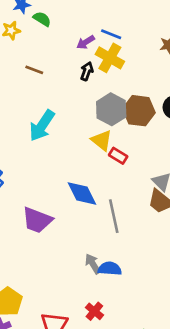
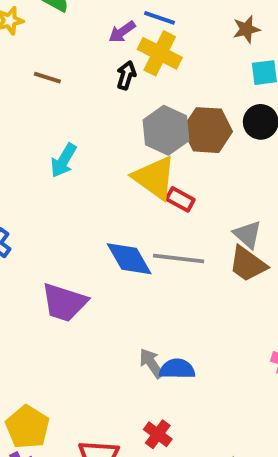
cyan arrow: (42, 126) -> (64, 160), size x0.7
yellow triangle: (102, 140) -> (154, 178), size x1.4
gray line: (114, 216) -> (179, 258), moved, turned -68

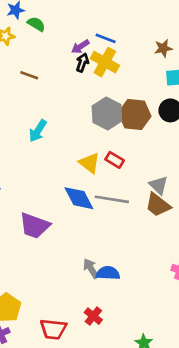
black arrow: (126, 75) -> (82, 63), moved
yellow triangle: (154, 178) -> (89, 163), moved, size x0.7

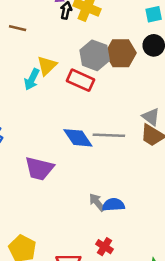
red rectangle: (115, 160) -> (81, 80), moved, size x1.5
yellow triangle: (89, 163) -> (47, 66), moved, turned 45

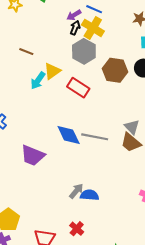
brown line: (18, 28) -> (26, 52), moved
gray hexagon: (95, 55) -> (84, 51), moved
gray arrow: (97, 202) -> (76, 191), turned 70

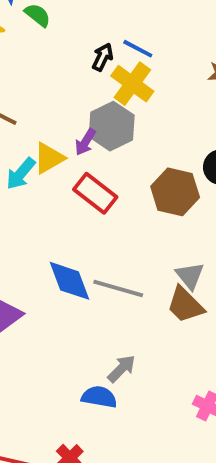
purple arrow: (74, 15) -> (85, 142), moved, turned -32
black arrow: (75, 28) -> (103, 57), moved
brown hexagon: (115, 70) -> (175, 192), moved
gray arrow: (76, 191) -> (122, 369), moved

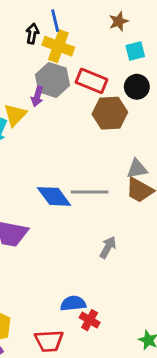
blue line: (138, 49) -> (55, 21), turned 65
red rectangle: (95, 193) -> (91, 81), moved
gray triangle: (190, 276) -> (137, 169), turned -45
blue semicircle: (99, 397) -> (73, 303), moved

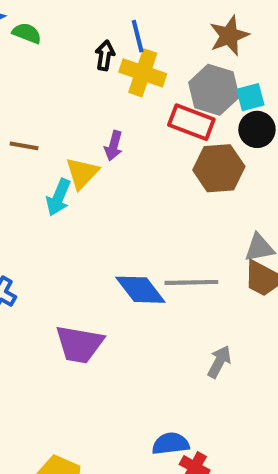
brown star: (119, 21) -> (229, 36), size x1.4
cyan square: (135, 51) -> (250, 97), moved
gray hexagon: (52, 80) -> (214, 90), moved

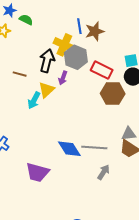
brown star: (229, 36) -> (95, 31), moved
black arrow: (105, 55) -> (47, 61), moved, size x1.6
yellow cross: (143, 73) -> (64, 45), moved
gray hexagon: (214, 90) -> (76, 57), moved
gray arrow: (219, 362) -> (104, 172), moved

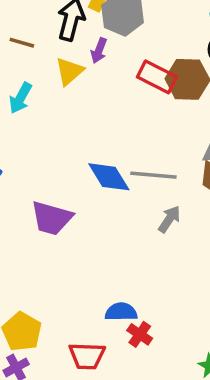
red rectangle: (102, 70) -> (157, 77), moved
cyan arrow: (34, 100) -> (20, 98), moved

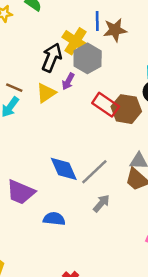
brown line: (22, 43) -> (14, 88), moved
gray line: (153, 175) -> (94, 172), turned -56
blue semicircle: (121, 312) -> (54, 219), moved

